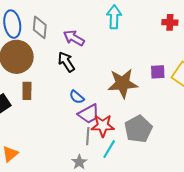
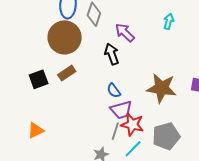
cyan arrow: (114, 17) -> (169, 21), size x0.7
brown rectangle: (27, 91) -> (67, 73), turned 42

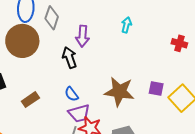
purple arrow: (125, 33) -> (83, 36), turned -130
brown rectangle: (67, 73) -> (30, 100), moved

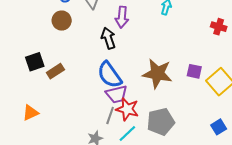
brown circle: (22, 41) -> (62, 21), size x0.6
blue semicircle: (72, 94) -> (110, 75), size x1.8
brown rectangle: (30, 100) -> (55, 71), moved

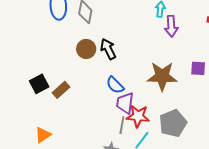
purple arrow: (122, 17) -> (171, 26), moved
brown circle: (62, 21) -> (86, 49), moved
blue semicircle: (110, 75) -> (115, 85), size x0.7
purple trapezoid: (117, 94) -> (125, 103), turned 120

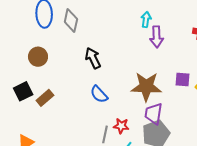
brown circle: (86, 49) -> (38, 57), moved
purple trapezoid: (125, 103) -> (154, 114), moved
red star: (138, 116) -> (121, 126), size x0.7

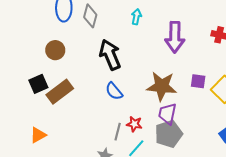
cyan arrow: (146, 19) -> (136, 17), moved
purple arrow: (157, 37) -> (175, 37), size x1.4
black arrow: (93, 58) -> (110, 55), size x1.4
brown rectangle: (45, 98) -> (60, 92), size x1.5

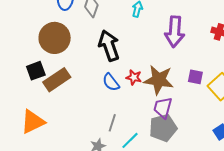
brown circle: (55, 50) -> (55, 38), size x1.6
red star: (134, 124) -> (134, 77), moved
orange triangle: (38, 135) -> (33, 122), size x1.5

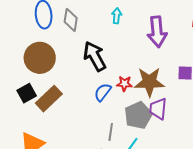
blue semicircle: (111, 82) -> (103, 92), turned 84
gray pentagon: (163, 128) -> (138, 115), moved

